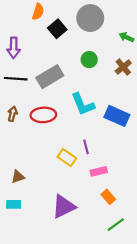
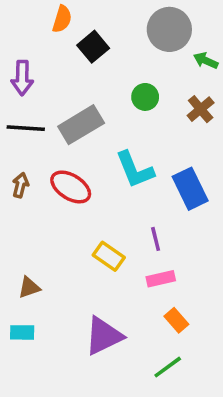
gray circle: (90, 18) -> (169, 29), moved
red ellipse: (43, 115) -> (71, 187), turned 35
blue rectangle: (117, 116) -> (190, 189), turned 40
purple line: (86, 147) -> (156, 239), moved
green line: (116, 225) -> (168, 367), moved

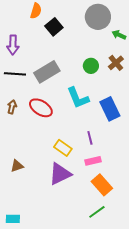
green circle: (145, 97) -> (91, 66), moved
orange rectangle: (176, 320) -> (102, 185), size x1.5
cyan rectangle: (22, 332) -> (13, 219), moved
purple triangle: (104, 336) -> (60, 174), moved

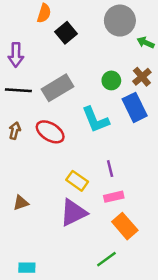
blue rectangle: (110, 109) -> (135, 107), moved
green line: (97, 212) -> (106, 259), moved
cyan rectangle: (13, 219) -> (27, 268), moved

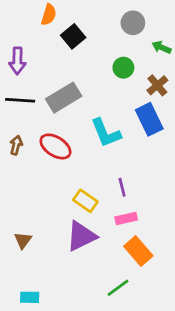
gray circle: (120, 21) -> (133, 23), size x0.7
green circle: (111, 80) -> (123, 68), moved
brown triangle: (21, 203) -> (23, 240), moved, turned -35

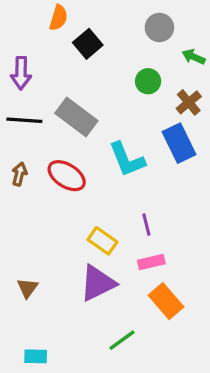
gray rectangle: (64, 98) -> (76, 117), turned 68
green line: (118, 288) -> (122, 340), moved

